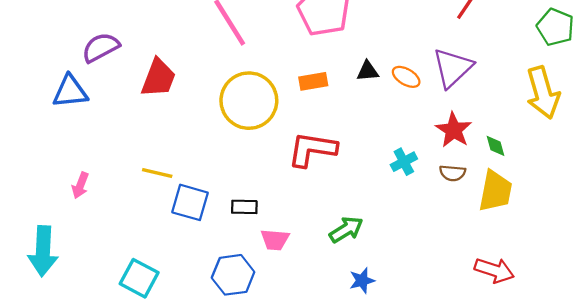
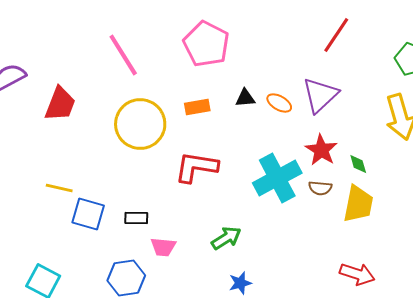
cyan cross: (404, 162) -> (277, 178), size x2.0

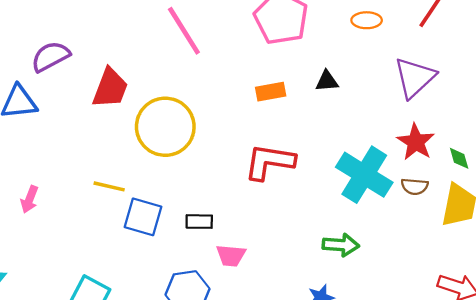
orange ellipse: (279, 103) -> (367, 20), moved, turned -30
yellow circle: (140, 124) -> (165, 127), moved
cyan cross: (277, 178) -> (364, 175), turned -30
green arrow: (226, 238) -> (341, 245), moved, turned 36

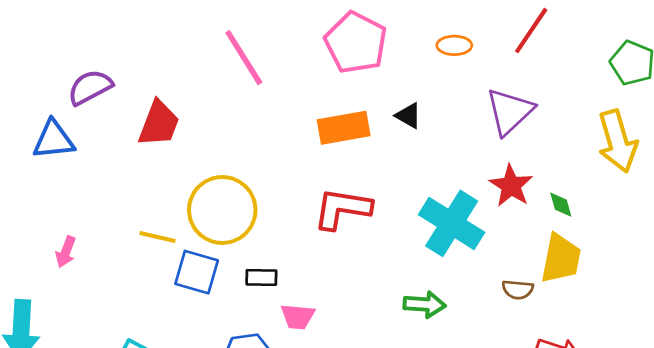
black triangle: (327, 81) -> (408, 116), turned 35
orange rectangle: (271, 92) -> (344, 128), size x1.5
yellow circle: (165, 127) -> (222, 210), moved
brown semicircle: (415, 186) -> (518, 290), moved

